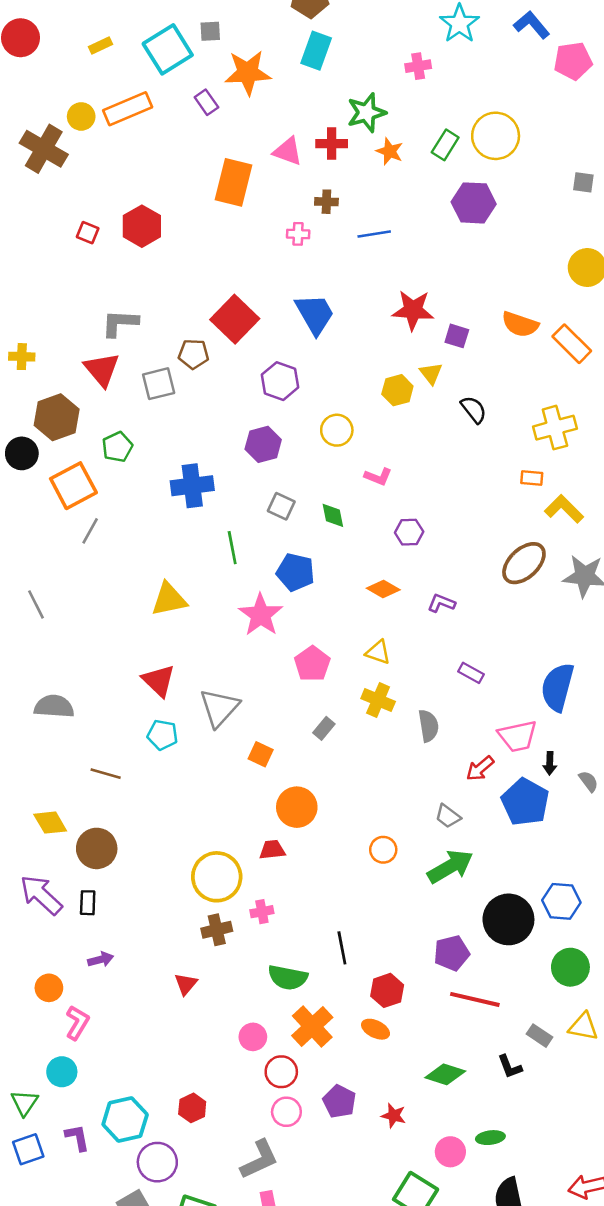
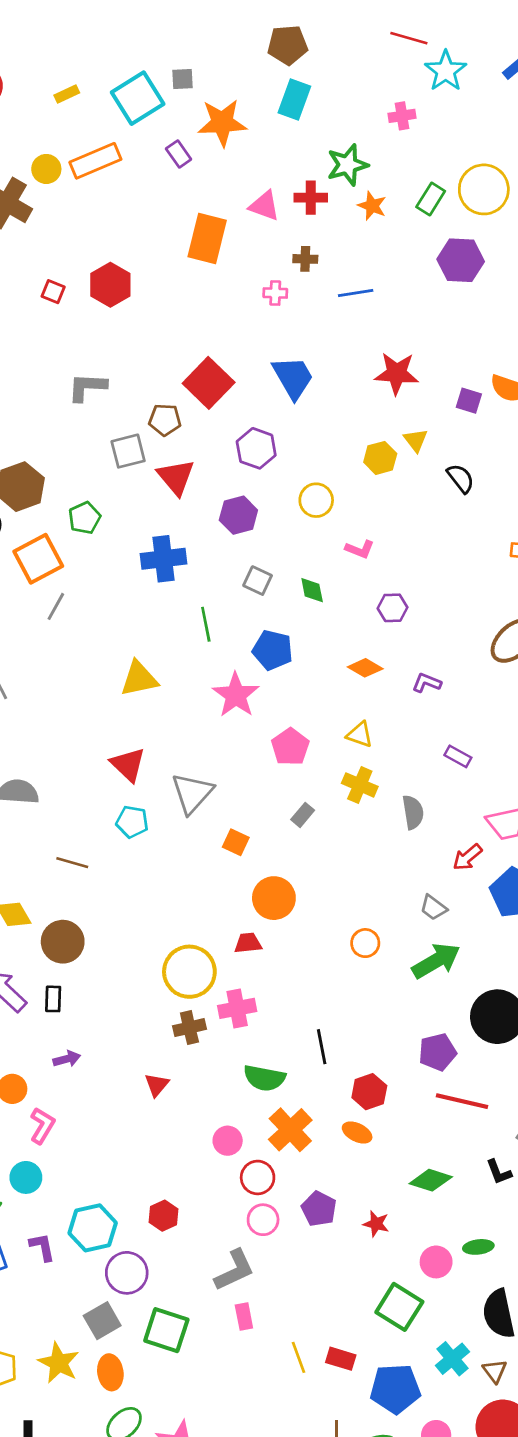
purple square: (457, 336) -> (469, 401), moved
red triangle: (102, 370) -> (176, 477), moved
pink cross: (262, 912) -> (237, 1008), size x1.5

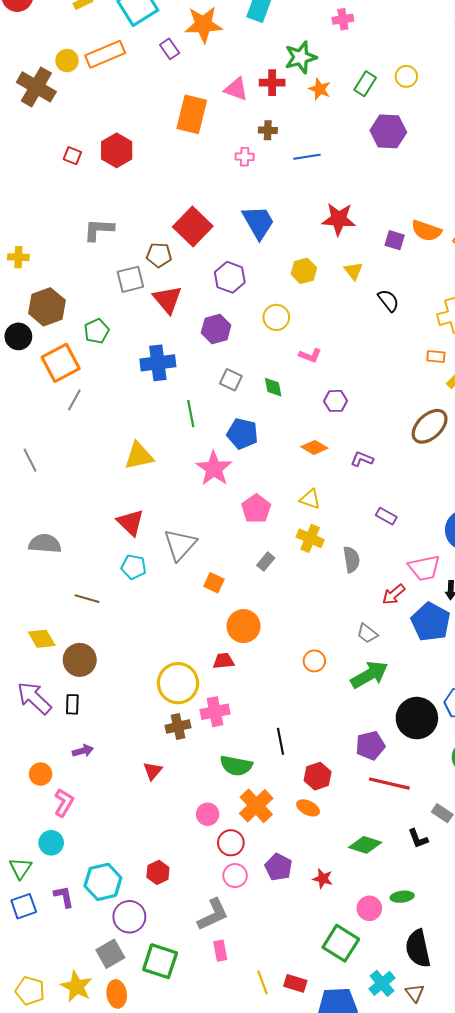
yellow circle: (484, 189) -> (406, 76), size x0.6
yellow hexagon: (380, 458) -> (304, 271), moved

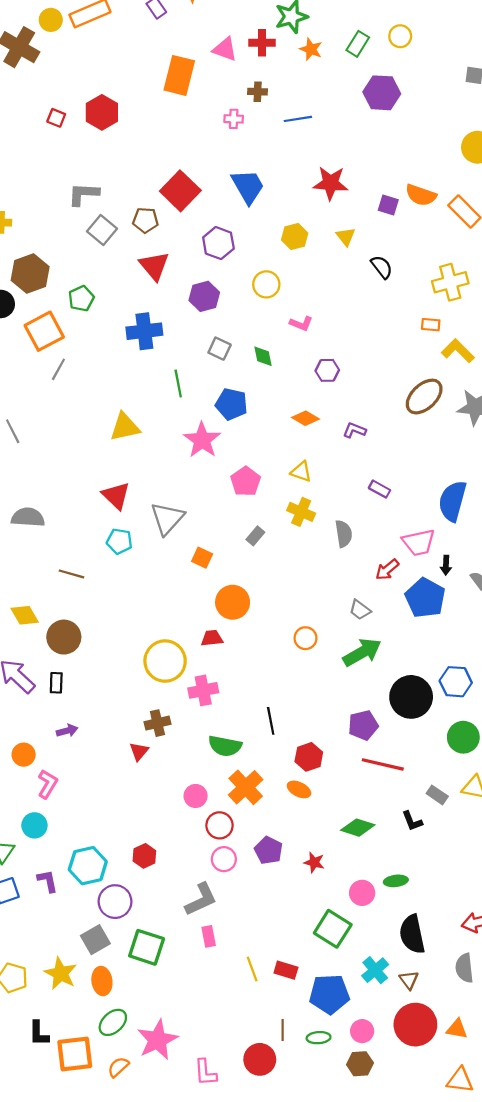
gray square: (130, 279) -> (102, 230), moved, turned -36
brown cross: (178, 726) -> (157, 723), moved

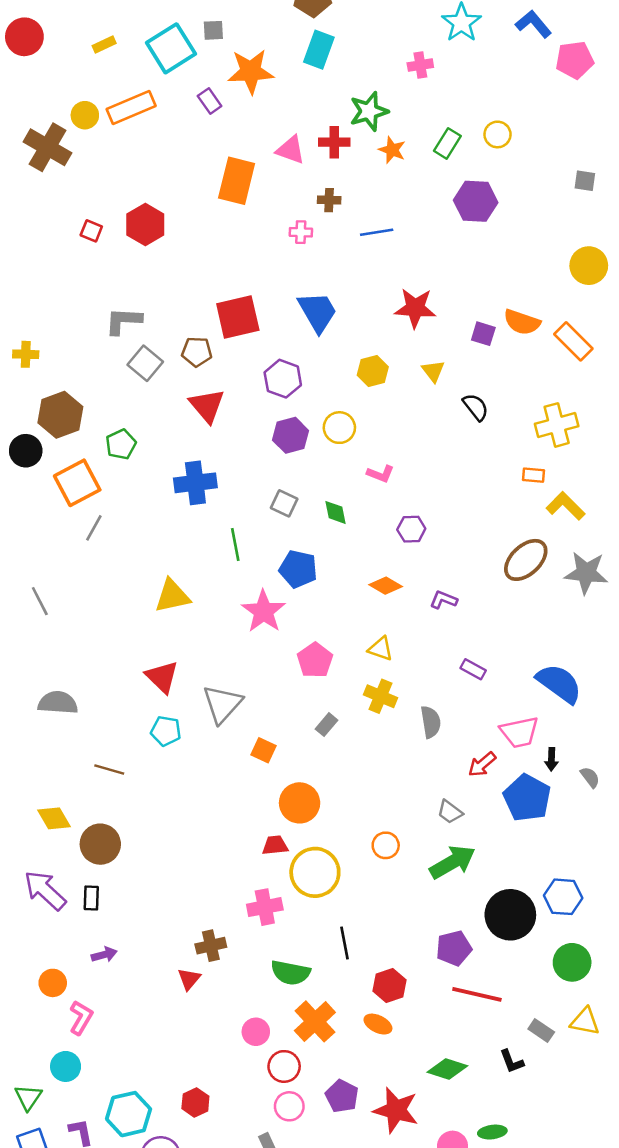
red square: (180, 191) -> (238, 317), turned 33
purple hexagon: (204, 296) -> (291, 435), moved
blue semicircle: (452, 501) -> (559, 683), turned 111
yellow circle: (165, 661) -> (315, 872), moved
red star: (314, 862) -> (396, 1110), size x1.8

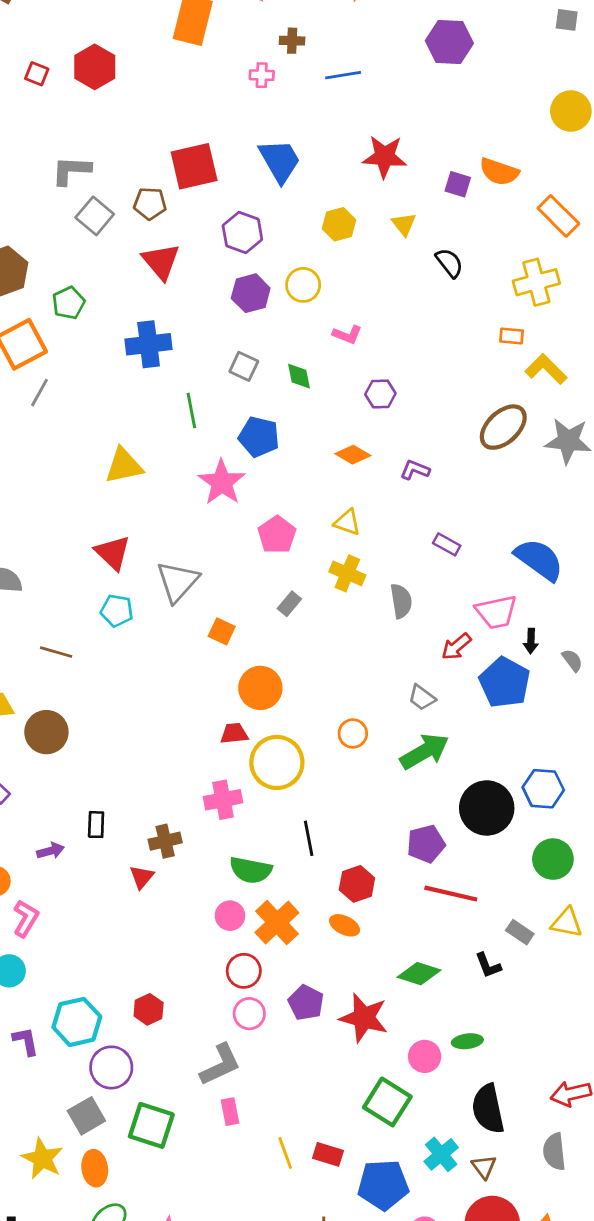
orange rectangle: (573, 341) -> (558, 216), moved
black rectangle: (91, 898) -> (96, 825), moved
pink circle: (256, 1032) -> (230, 916), moved

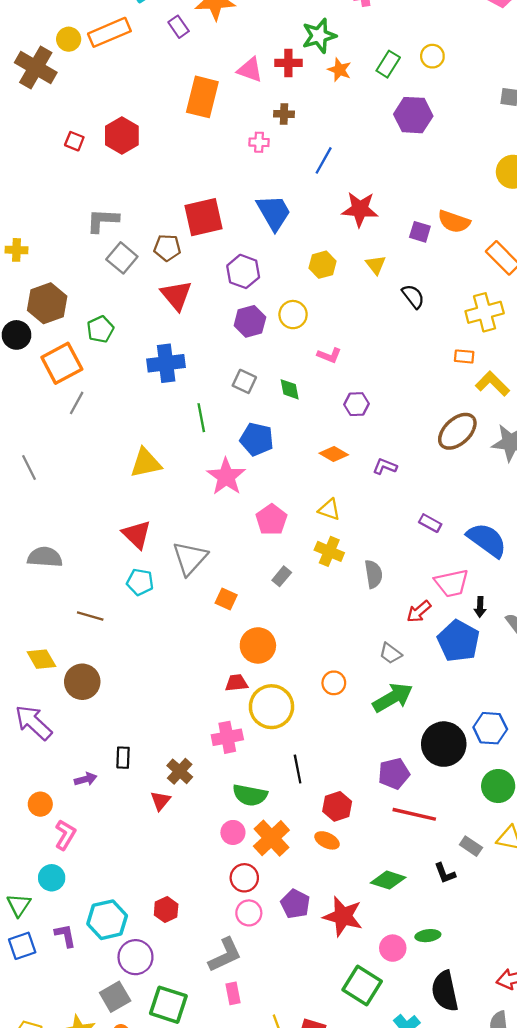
blue line: (343, 75) -> (324, 160), moved, turned -52
purple rectangle: (447, 544) -> (430, 523), moved
brown cross: (165, 841) -> (180, 771), turned -35

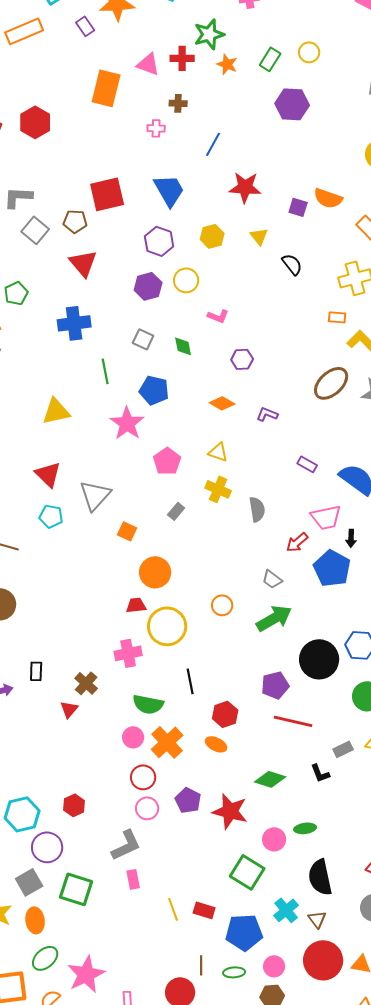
purple hexagon: (243, 271) -> (159, 241), moved
gray rectangle: (471, 846) -> (343, 749), turned -60

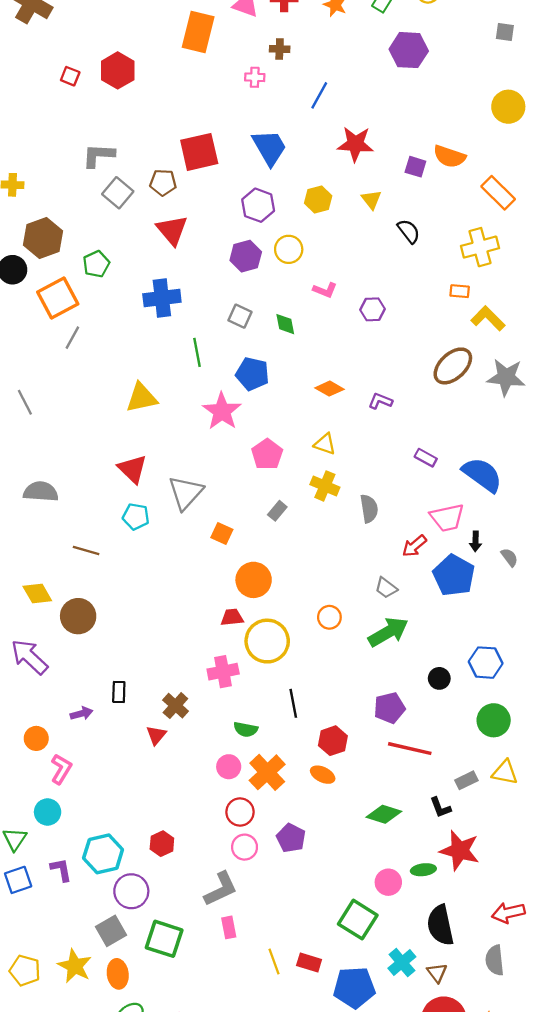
purple hexagon: (242, 359) -> (372, 309), moved
black circle: (319, 659) -> (439, 678), size x0.5
green semicircle: (148, 704) -> (246, 729), size x0.7
red star: (230, 811) -> (460, 850), moved

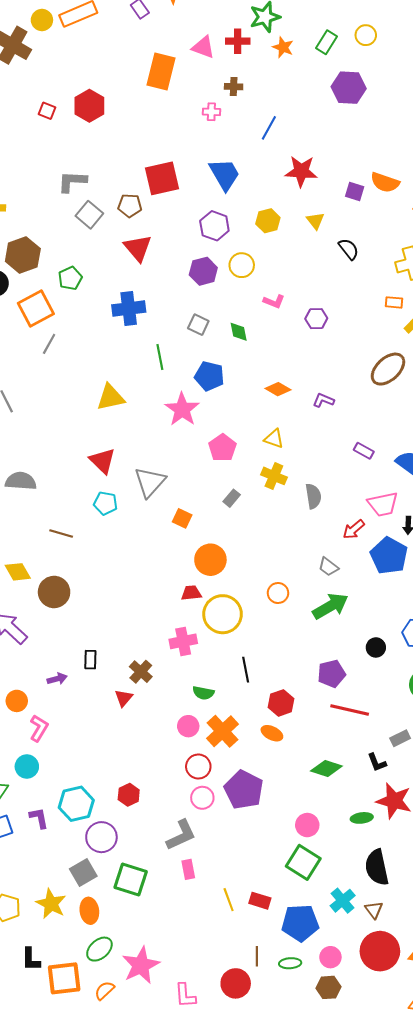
purple pentagon: (291, 838) -> (244, 790), size x1.5
pink circle: (388, 882) -> (307, 825), moved

